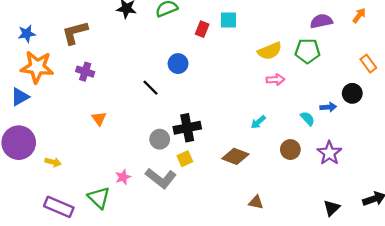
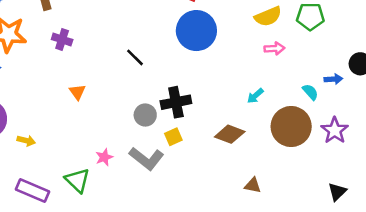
blue circle: (178, 64) -> (196, 31), moved, size x1.8
brown circle: (290, 150) -> (291, 127), size x1.8

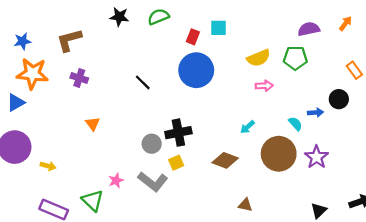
black line: (135, 57) -> (143, 82), moved

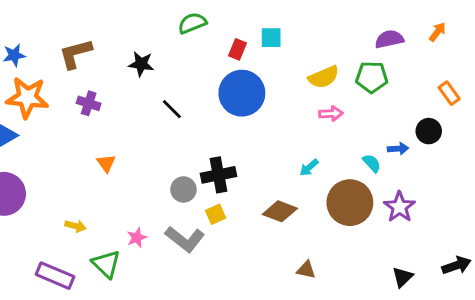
black star: (119, 17) -> (141, 64), moved
yellow arrow: (48, 166) -> (75, 226), moved

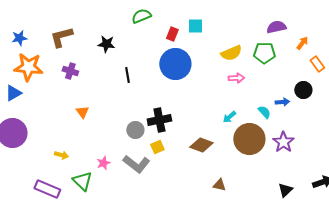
orange arrow: (437, 32) -> (302, 43), moved
black line: (172, 109) -> (127, 75), turned 35
cyan arrow: (309, 168) -> (229, 117), moved

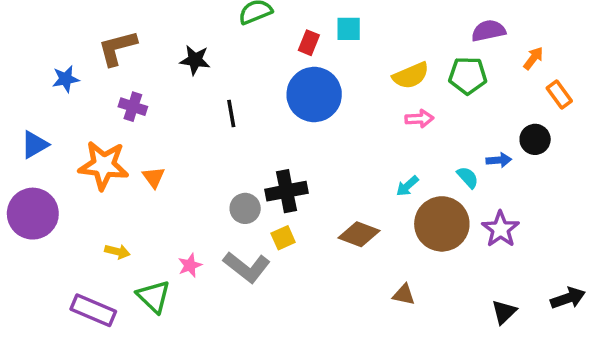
blue star: (19, 38) -> (66, 79), moved
orange star: (28, 67) -> (104, 165), moved
brown triangle: (219, 185) -> (404, 295), moved

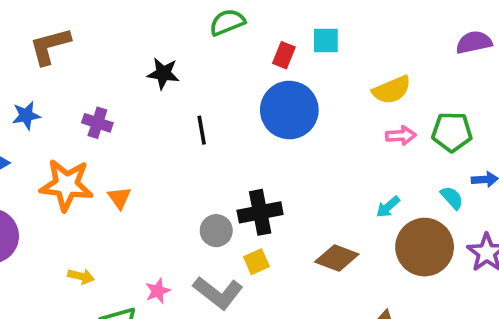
brown L-shape: (117, 48) -> (50, 46), moved
green pentagon: (468, 76) -> (452, 132), moved
blue star: (66, 79) -> (26, 115), moved

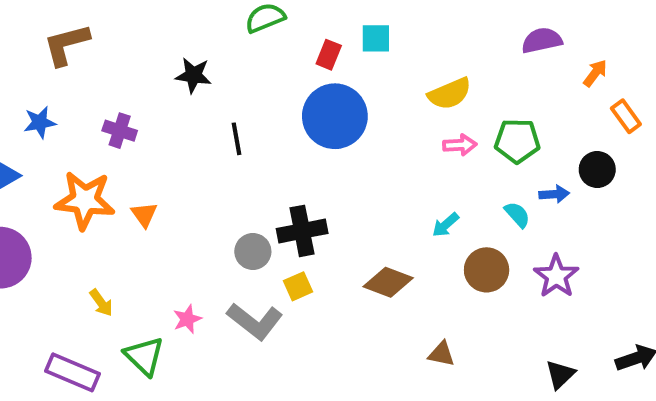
brown circle: (425, 247) -> (487, 270), size x0.7
yellow arrow: (81, 276) -> (101, 303), turned 40

